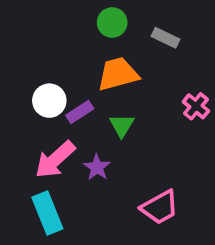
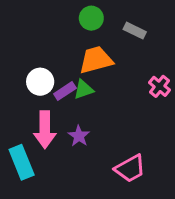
green triangle: (122, 125) -> (84, 89), moved, turned 40
pink arrow: (55, 160) -> (45, 130), turned -48
cyan rectangle: (47, 213) -> (22, 162), moved

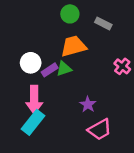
purple star: (79, 136) -> (88, 104), moved
cyan rectangle: (22, 162) -> (33, 122), moved, turned 60

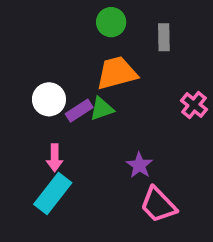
gray rectangle: (103, 23) -> (164, 37), turned 63
pink arrow: (34, 100) -> (55, 158), size x0.6
pink trapezoid: (100, 130) -> (158, 205), turned 75

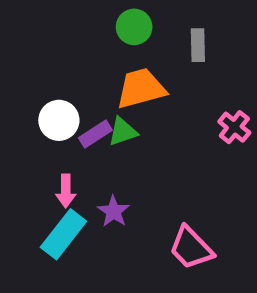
purple star: (139, 165) -> (114, 211), moved

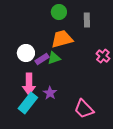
pink arrow: (66, 191) -> (29, 84), size x1.5

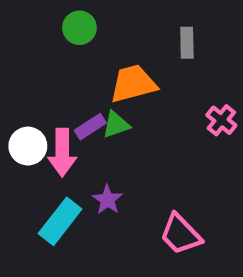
green circle: (59, 12) -> (79, 28), moved
white circle: (26, 53) -> (28, 146), moved
pink arrow: (29, 84) -> (62, 152), moved

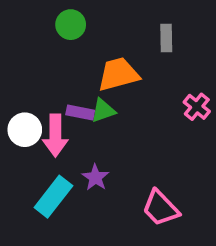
purple rectangle: (90, 127) -> (80, 112), turned 44

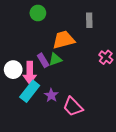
purple rectangle: (80, 112) -> (43, 60), turned 48
cyan rectangle: (53, 197) -> (30, 91), moved
pink trapezoid: (160, 208) -> (73, 107), moved

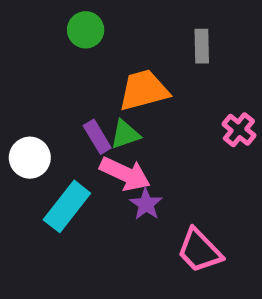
pink arrow: (30, 73) -> (125, 174), moved, turned -65
purple star: (51, 95) -> (146, 204), moved
pink trapezoid: (73, 107) -> (199, 251), moved

